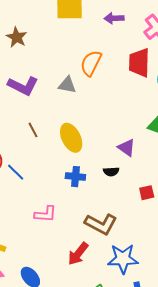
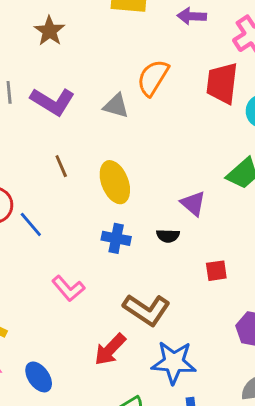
pink L-shape: (45, 214) -> (68, 288), turned 40

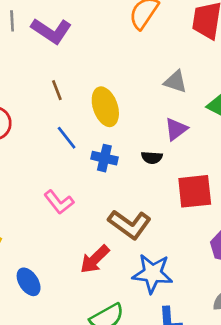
gray triangle: (116, 106) -> (176, 82), moved
purple triangle: (193, 203) -> (176, 129), turned 40
blue line: (31, 224) -> (67, 138), moved
red square: (216, 271) -> (195, 191), size x1.8

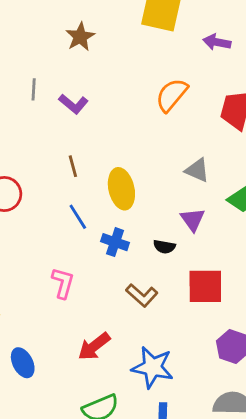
purple L-shape: (51, 31) -> (73, 104), size x0.7
purple triangle: (176, 129) -> (193, 220), turned -35
pink L-shape: (59, 202) -> (63, 283), turned -132
brown L-shape: (130, 224) -> (142, 295), moved, size x0.7

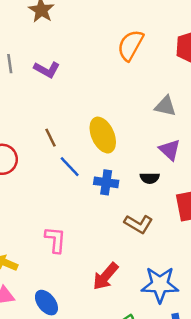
brown line: (73, 166) -> (50, 138), moved
pink L-shape: (63, 283) -> (55, 240), moved

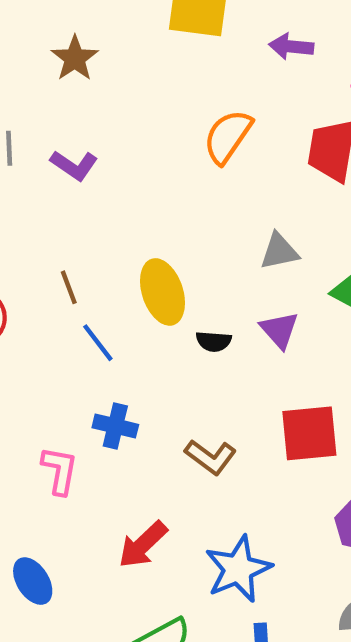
gray triangle: (165, 106) -> (279, 251), turned -30
black semicircle: (150, 178) -> (214, 341), moved
blue cross: (106, 182) -> (115, 426), moved
blue star: (160, 285) -> (238, 569), turned -30

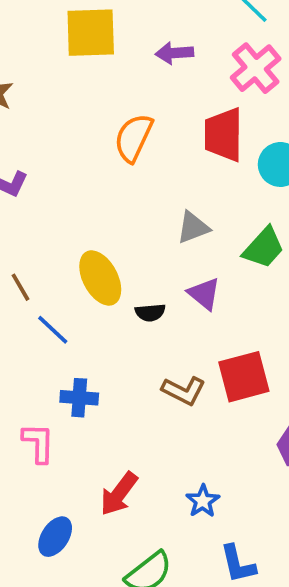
brown L-shape: (211, 457) -> (184, 391), moved
blue star: (238, 569) -> (203, 501), size x0.6
blue ellipse: (33, 581) -> (55, 537), moved, turned 75

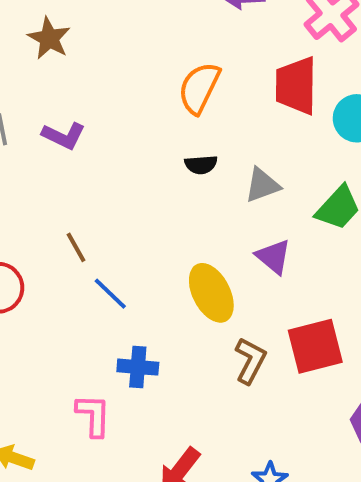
yellow ellipse: (100, 278) -> (211, 293), moved
black semicircle: (150, 312) -> (201, 165), moved
brown L-shape: (184, 391) -> (250, 361), turned -90

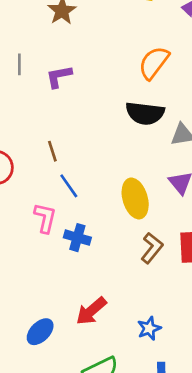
purple L-shape: (64, 136) -> (59, 76), turned 132
black semicircle: (201, 165) -> (145, 113), size x1.8
pink L-shape: (93, 415) -> (45, 218), moved

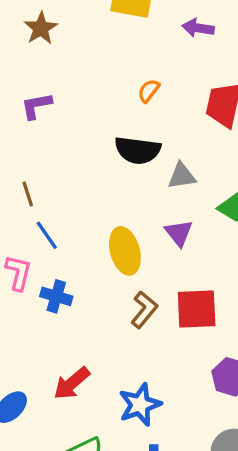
orange semicircle: (154, 63) -> (149, 91), size x0.6
blue star: (149, 328) -> (140, 405), size x1.5

